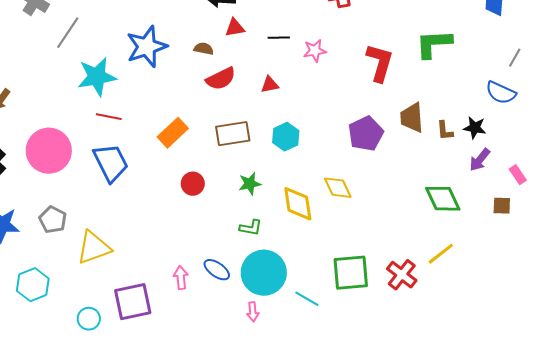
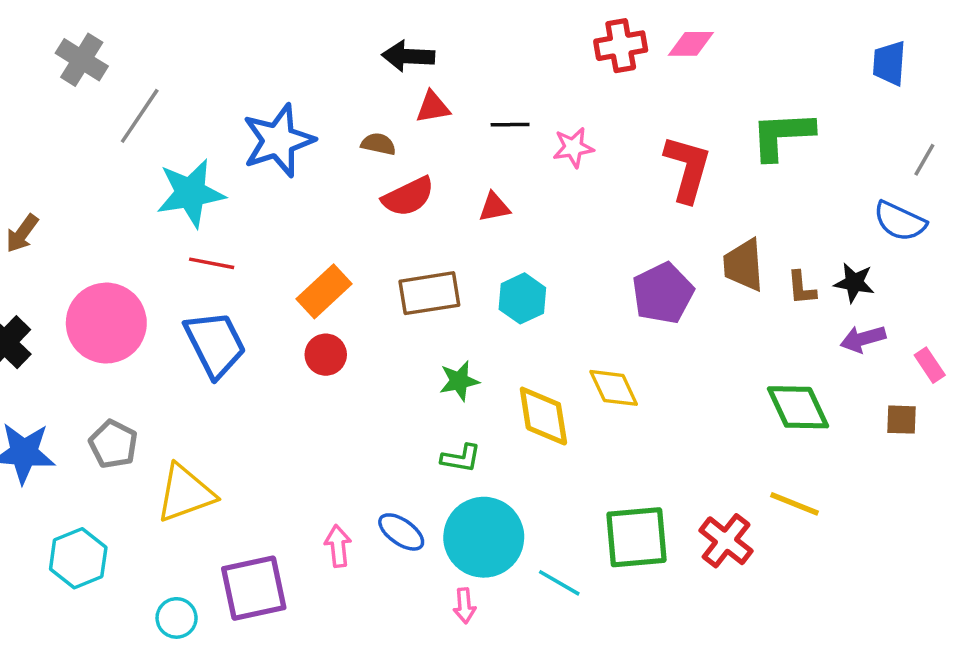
purple arrow: (480, 160) -> (863, 339), turned 35
red circle: (193, 184) -> (326, 355), moved
yellow line: (441, 254) -> (794, 504), turned 60

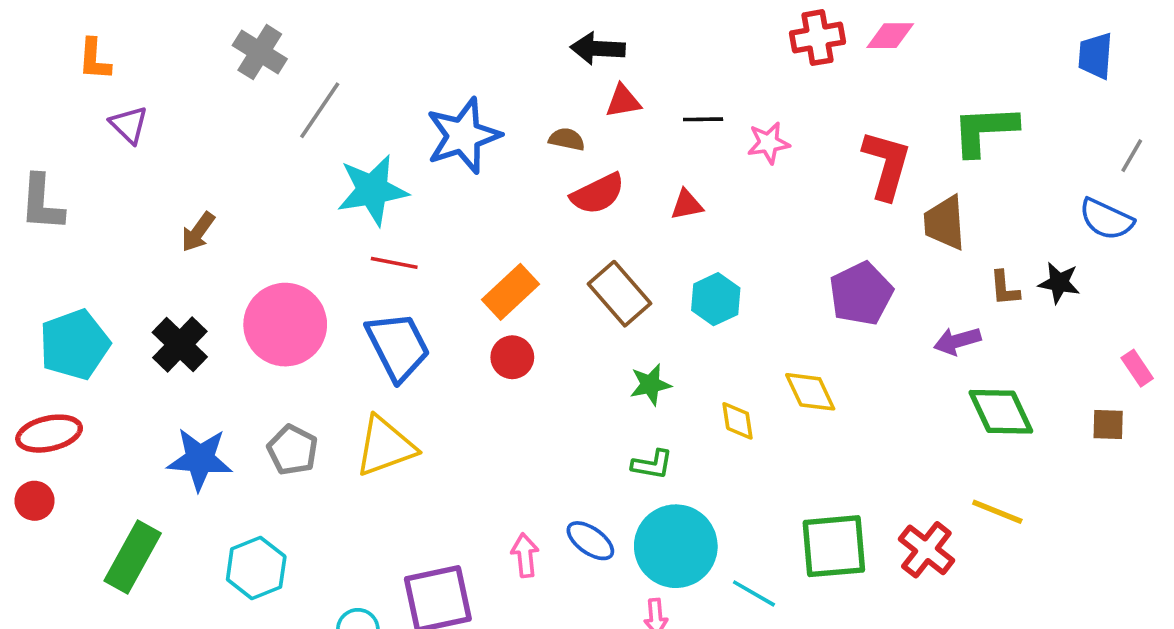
brown trapezoid: (744, 265) -> (945, 223), moved
brown rectangle: (429, 293) -> (619, 294), turned 58
purple arrow: (863, 339) -> (957, 341), moved
yellow diamond: (543, 416) -> (738, 421), size x0.6
yellow triangle: (185, 493) -> (385, 446), moved

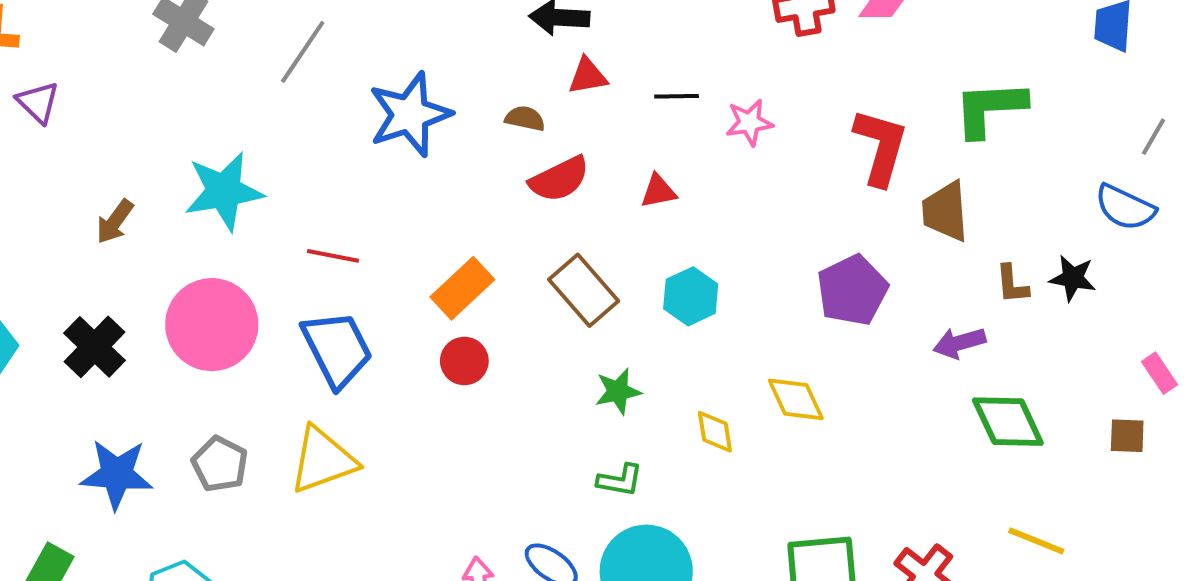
gray line: (320, 110) -> (303, 52), moved
cyan star: (372, 190) -> (224, 191), moved
yellow line: (997, 512) -> (1036, 541), moved

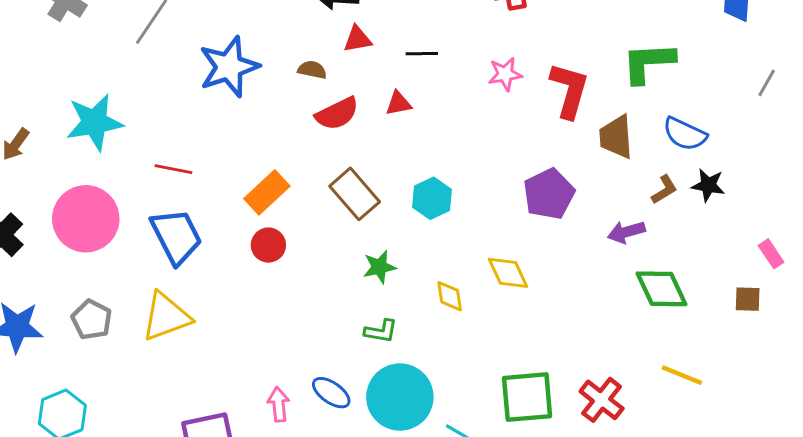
pink star: (749, 123) -> (505, 74), moved
red triangle: (658, 191) -> (398, 103), moved
blue semicircle: (1125, 207) -> (685, 134), moved
brown L-shape: (1012, 284) -> (664, 190), turned -116

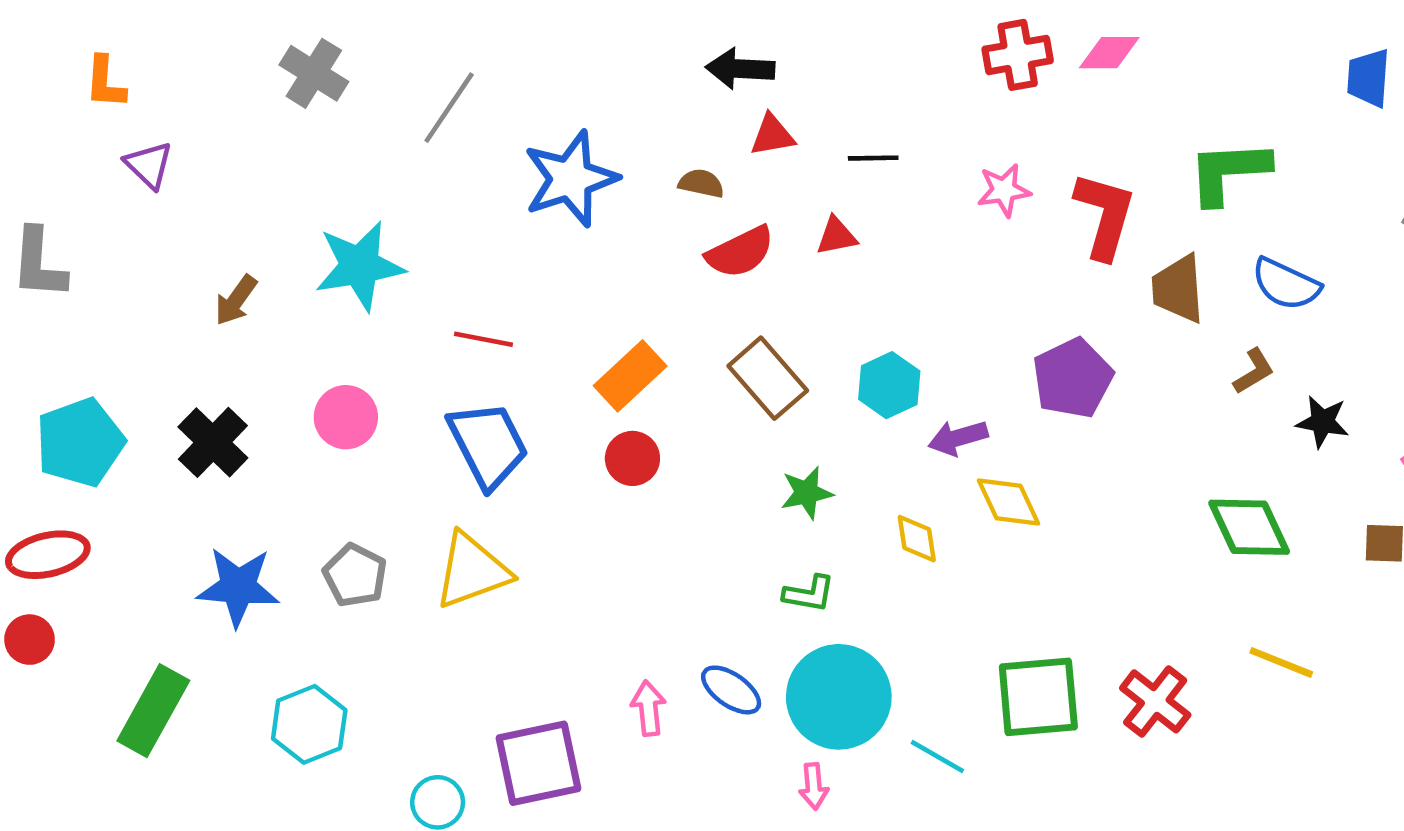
black star: (708, 185) -> (1323, 422), moved
pink circle: (86, 219) -> (346, 417), size x0.6
purple arrow: (626, 232) -> (958, 438), moved

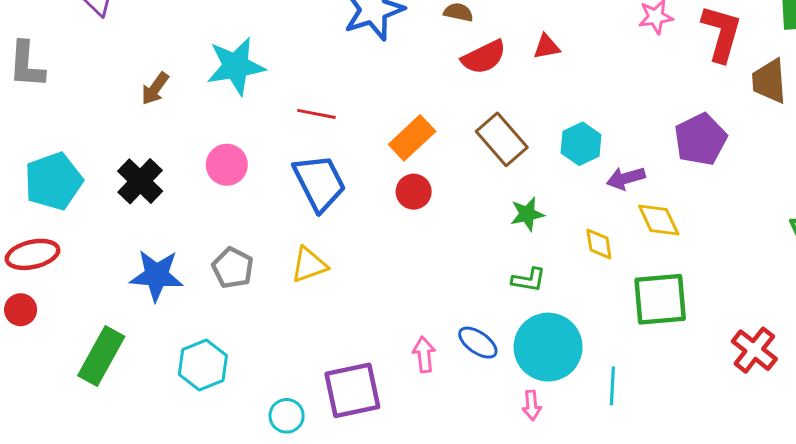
yellow triangle: (472, 571) -> (309, 265), size x0.7
green square: (1038, 697) -> (660, 299), moved
cyan line: (937, 756) -> (612, 386), turned 63

